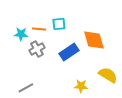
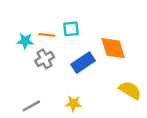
yellow star: (81, 86) -> (73, 104), moved

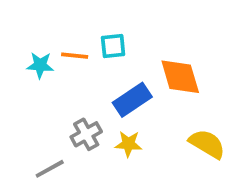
gray cross: (45, 59) -> (86, 134), moved
yellow star: (73, 104) -> (128, 144), moved

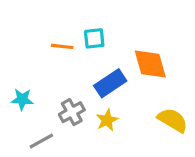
cyan star: (40, 65) -> (22, 99), moved
yellow star: (128, 144) -> (107, 120), turned -30

